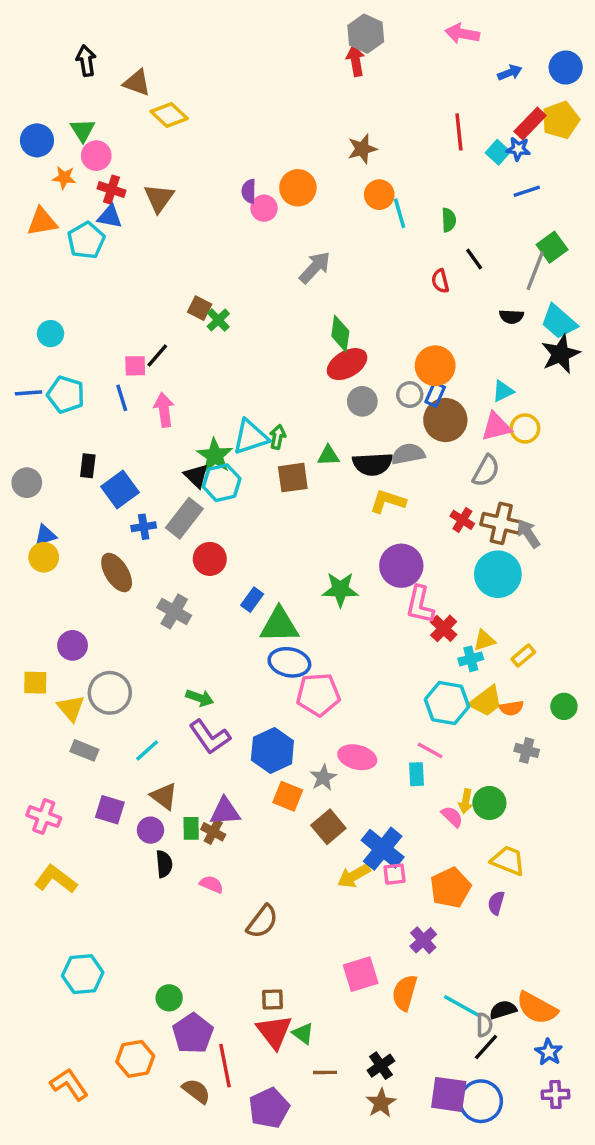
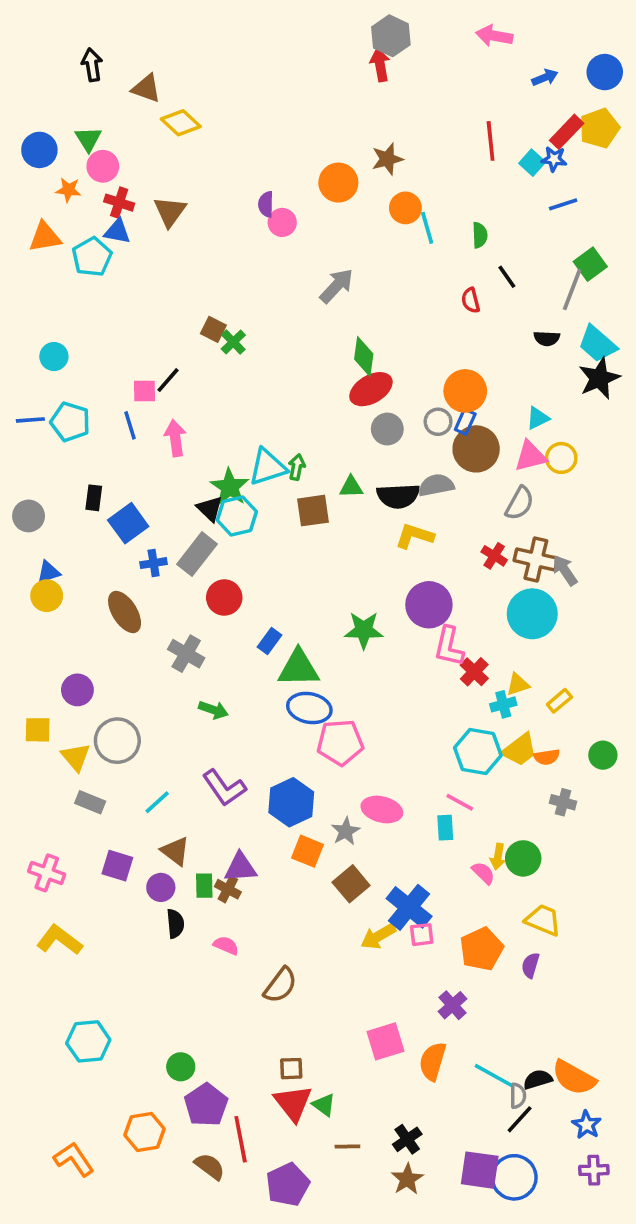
orange circle: (298, 188) -> (338, 183), moved
green arrow: (200, 698) -> (213, 710), moved

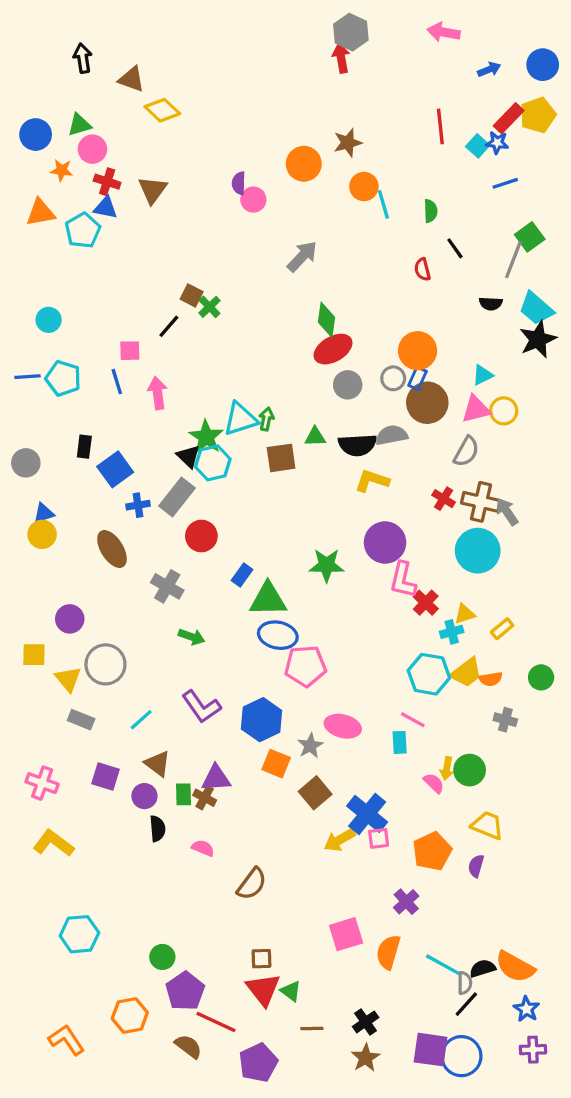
green triangle: (88, 139) -> (79, 125), turned 45
black line: (168, 380) -> (169, 326), moved
red line: (241, 1139) -> (216, 1022), turned -54

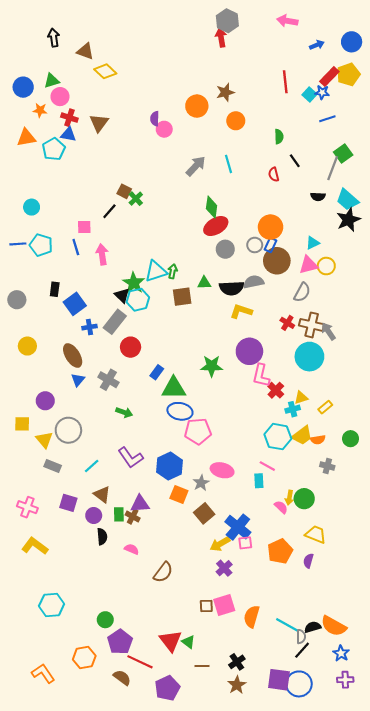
cyan line: (383, 204) -> (228, 164), moved
blue triangle: (44, 513) -> (78, 380), moved, turned -32
purple cross: (406, 902) -> (224, 568), moved
brown square: (262, 959) -> (206, 606), moved

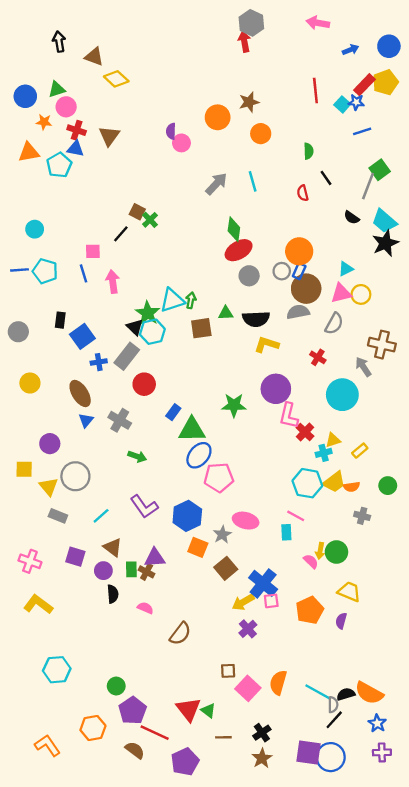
black semicircle: (318, 197) -> (352, 218), turned 32
gray semicircle: (254, 282) -> (298, 312), moved
brown cross: (312, 325) -> (382, 345), moved
blue ellipse: (180, 411) -> (199, 455), turned -60
pink square: (224, 605) -> (248, 688), moved, turned -30

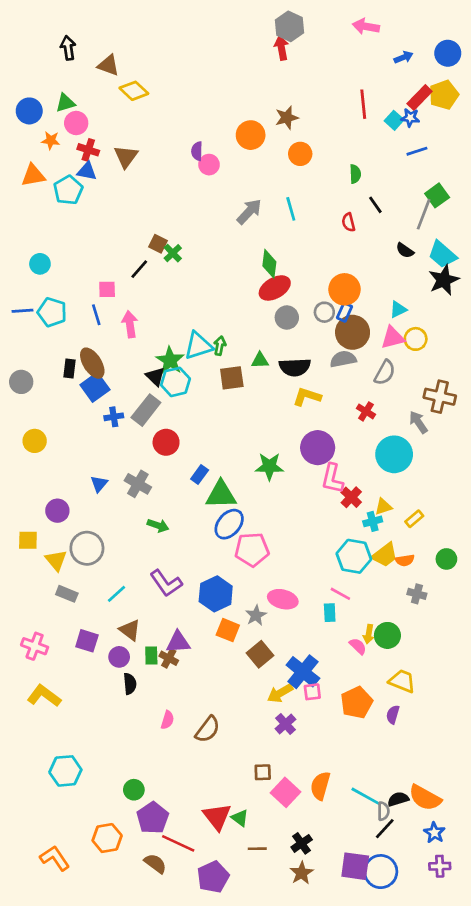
brown ellipse: (80, 394) -> (92, 363), moved
pink semicircle: (145, 608) -> (167, 720), moved, turned 84

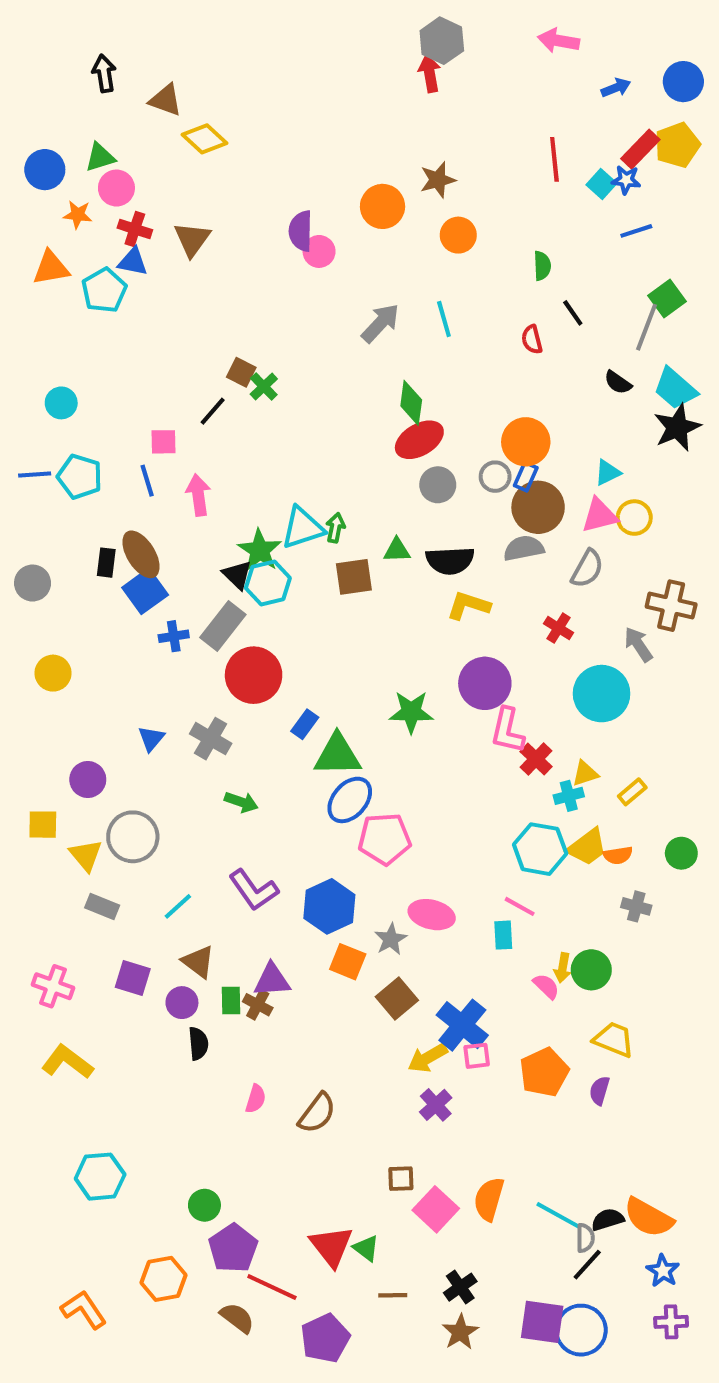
purple semicircle: (197, 151) -> (301, 231), size x1.4
red circle: (166, 442) -> (254, 675), size x1.4

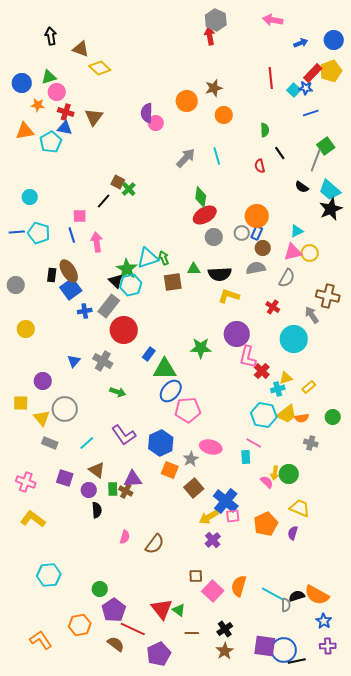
brown circle: (538, 507) -> (263, 248), size x0.6
green arrow: (335, 528) -> (164, 258), turned -32
black line: (587, 1265) -> (297, 661), moved, turned 36

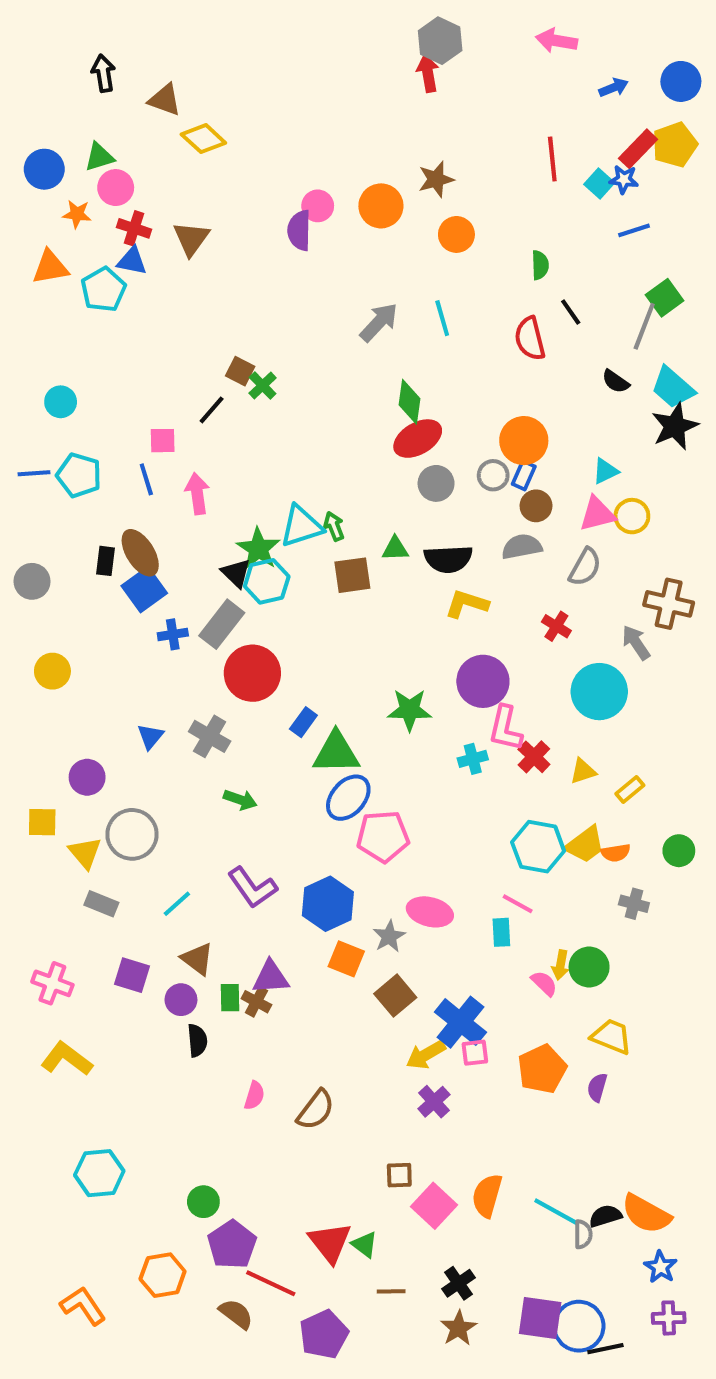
pink circle: (156, 123) -> (318, 206), moved
red semicircle: (260, 166) -> (530, 339), size x1.5
cyan cross: (278, 389) -> (473, 759), moved

